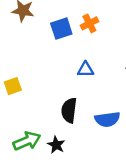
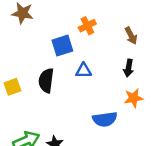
blue square: (61, 29) -> (62, 46), moved
black semicircle: (69, 110) -> (46, 81), moved

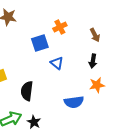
blue triangle: (84, 71) -> (57, 63), turned 40
black semicircle: (46, 81) -> (27, 91), moved

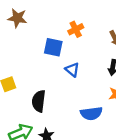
blue square: (40, 43) -> (53, 47), turned 30

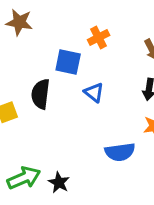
black semicircle: (39, 101) -> (41, 94), moved

